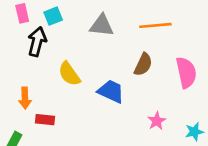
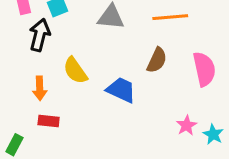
orange arrow: (25, 98) -> (40, 88), moved
pink star: (157, 121) -> (186, 125), moved
cyan star: (194, 132) -> (213, 134), turned -30

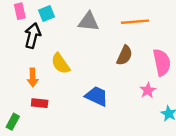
blue trapezoid: (121, 90) -> (97, 96), moved
pink star: (186, 125) -> (148, 90), moved

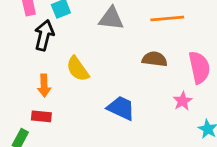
brown semicircle: (125, 55) -> (155, 59), turned -108
red rectangle: (40, 103) -> (41, 116), moved

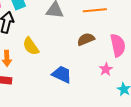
brown semicircle: (155, 59) -> (86, 39), turned -30

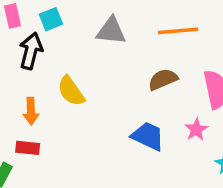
blue trapezoid: (62, 74) -> (148, 136), moved

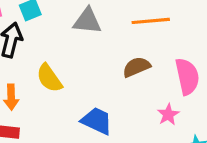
blue trapezoid: (148, 136) -> (97, 121), moved

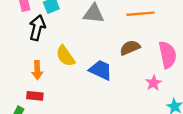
blue trapezoid: (97, 121) -> (101, 70), moved

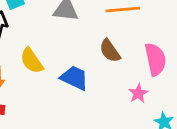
brown semicircle: (130, 48) -> (110, 51), turned -102

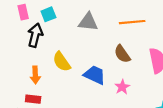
pink star: (138, 93) -> (122, 87), moved

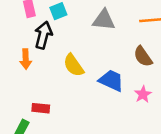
orange arrow: (35, 75) -> (26, 59), moved

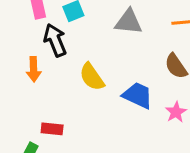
black arrow: (43, 35) -> (55, 40), turned -36

